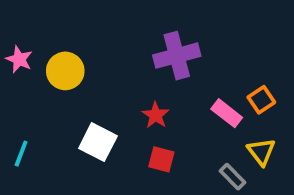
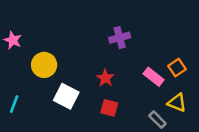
purple cross: (177, 56) -> (120, 38), size x0.7
yellow circle: (65, 71) -> (44, 65), moved
yellow triangle: (261, 152) -> (177, 103), turned -30

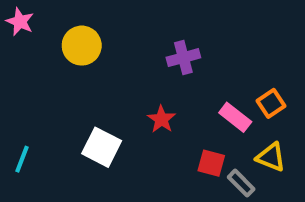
pink star: (13, 40) -> (20, 22), moved
yellow circle: (44, 65) -> (82, 46), moved
red square: (109, 108) -> (211, 163), moved

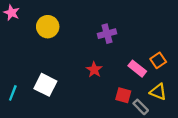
white square: (102, 147) -> (45, 85), moved

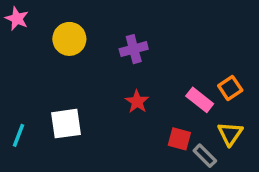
purple cross: (107, 34) -> (134, 49), moved
white square: (45, 85) -> (66, 124), turned -35
yellow triangle: (158, 92) -> (230, 134), turned 42

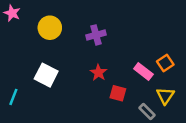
white square: (66, 124) -> (46, 75), moved, turned 35
red square: (179, 139) -> (118, 93), moved

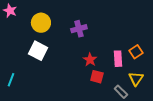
pink rectangle: (143, 71) -> (118, 59), turned 49
red star: (98, 73) -> (90, 60), moved
white square: (46, 75) -> (38, 51), moved

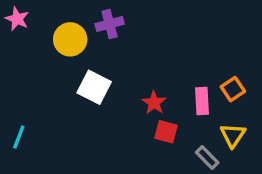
purple cross: (79, 29) -> (110, 24), moved
white square: (38, 51) -> (94, 87), moved

